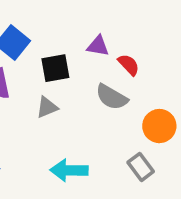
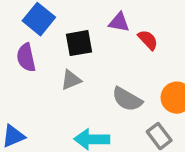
gray semicircle: (112, 97) -> (127, 99), moved

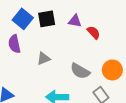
black square: (79, 43) -> (47, 19), moved

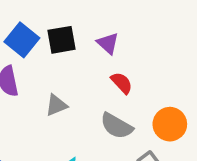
purple triangle: (75, 21) -> (108, 43), turned 32
red semicircle: (94, 32) -> (122, 83), moved

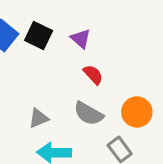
black square: (61, 40) -> (39, 36), turned 36
gray triangle: (56, 105) -> (39, 118), moved

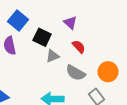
black square: (39, 36) -> (42, 37), moved
gray triangle: (39, 118) -> (53, 56), moved

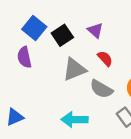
black square: (42, 37) -> (62, 35), moved, turned 30
gray triangle: (53, 56) -> (74, 69), size x1.5

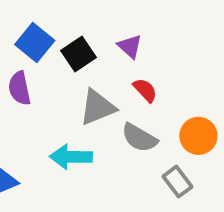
cyan arrow: (74, 120) -> (71, 157), moved

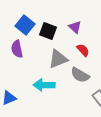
black square: (78, 54) -> (48, 31), turned -36

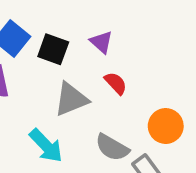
gray semicircle: (80, 75) -> (112, 147), moved
cyan arrow: (44, 85) -> (46, 146), turned -135

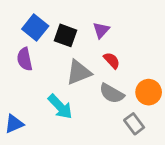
purple triangle: (101, 42) -> (101, 30), turned 30
gray semicircle: (112, 147) -> (112, 93), moved

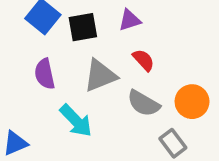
purple triangle: (101, 30) -> (130, 20), turned 30
black square: (66, 35) -> (83, 27), turned -30
purple semicircle: (25, 59) -> (45, 74), moved

